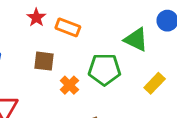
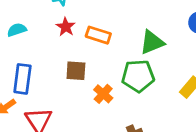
green triangle: (136, 40) -> (152, 42), moved, turned -45

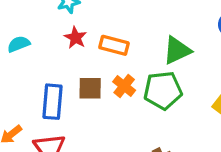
blue rectangle: (22, 79) -> (53, 102), moved
orange cross: (103, 94) -> (124, 86), moved

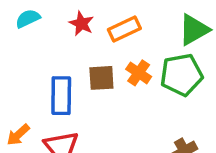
cyan semicircle: (19, 44) -> (28, 19), moved
orange rectangle: (114, 45) -> (124, 29), turned -36

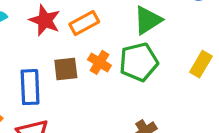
red star: (81, 24) -> (45, 20), size x1.4

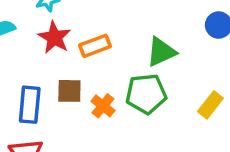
orange cross: (99, 62) -> (103, 106), moved

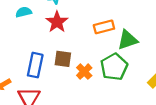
orange rectangle: (95, 46) -> (104, 27), moved
green pentagon: (146, 94) -> (114, 67), turned -30

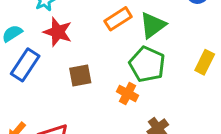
blue rectangle: (35, 65) -> (25, 65), moved, turned 40
orange cross: (84, 72) -> (128, 94), moved

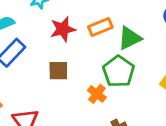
red star: (58, 32) -> (63, 29), moved, turned 30

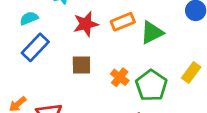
green pentagon: (119, 71) -> (151, 85), moved
orange cross: (97, 94) -> (120, 77), moved

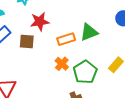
orange rectangle: (123, 22) -> (66, 39), moved
brown square: (81, 65) -> (27, 41), moved

